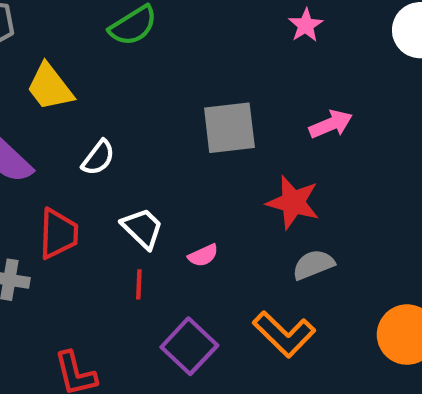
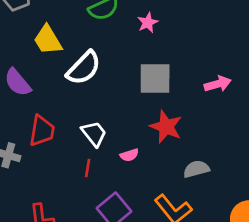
pink star: (306, 25) -> (148, 23), moved
white semicircle: (98, 158) -> (84, 68), moved, size x1.6
red star: (293, 202) -> (166, 127), moved

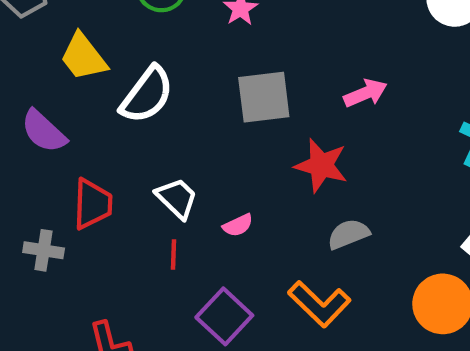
red star: (166, 127) -> (321, 165), moved

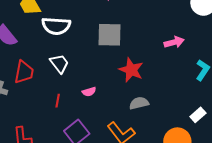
pink arrow: (365, 93) -> (174, 42), moved
white semicircle: (147, 95) -> (56, 26), turned 48
white trapezoid: (177, 198) -> (59, 64), moved

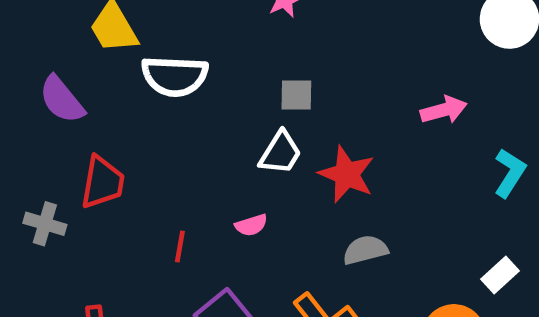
gray square: (110, 35) -> (296, 95), size x0.6
white trapezoid: (59, 64) -> (280, 153), moved, turned 70

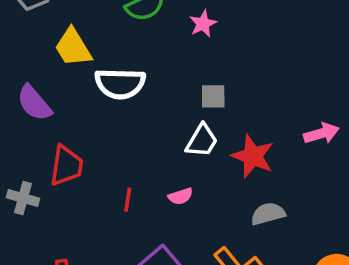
pink arrow: (444, 110) -> (321, 133), moved
red line: (180, 247) -> (128, 200), moved

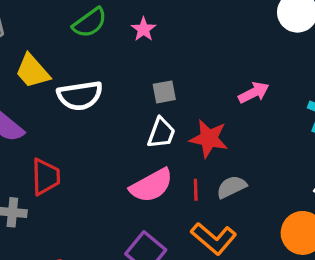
pink arrow: (321, 133) -> (254, 93), moved
pink semicircle: (181, 196) -> (151, 185), size x2.0
red line: (128, 200) -> (196, 190), moved

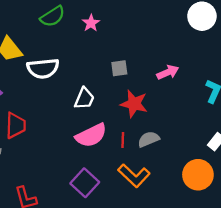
gray square: (164, 92) -> (119, 68), moved
white trapezoid: (161, 133) -> (84, 99), moved

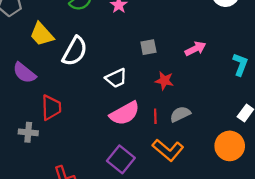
white semicircle: (43, 68) -> (75, 51), turned -52
white trapezoid: (84, 99) -> (116, 78), turned 45
red star: (134, 104) -> (164, 81), size x0.7

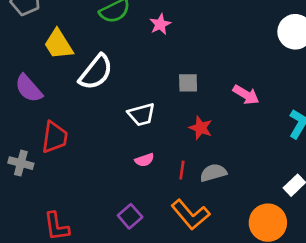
pink arrow: (195, 49) -> (246, 95), turned 48
pink semicircle: (125, 113) -> (144, 160), size x0.5
purple square: (121, 159) -> (130, 216), size x0.7

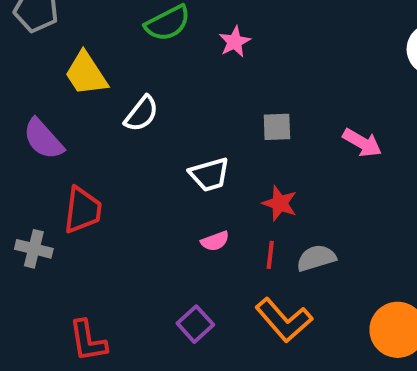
white semicircle: (96, 72) -> (141, 114), size x0.7
red star: (201, 128) -> (280, 203), moved

